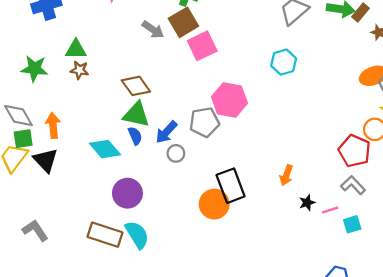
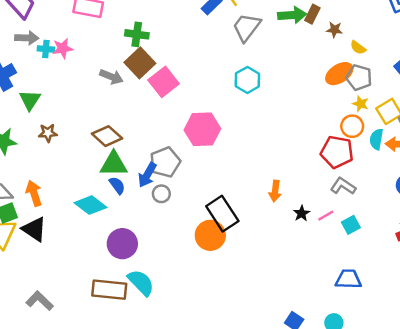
green triangle: (76, 49) -> (30, 100), moved, turned -45
gray pentagon: (204, 122) -> (165, 162), moved

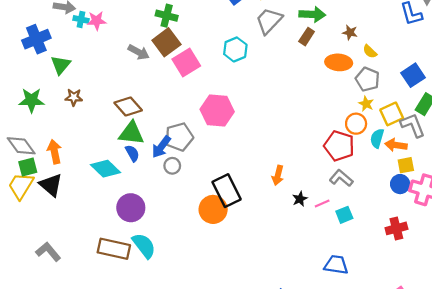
brown rectangle: (312, 14) -> (307, 37), moved
orange ellipse: (339, 74) -> (339, 62), moved, turned 30
cyan hexagon: (247, 80) -> (235, 49), moved

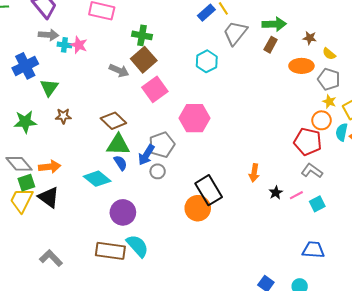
pink star: (97, 21) -> (79, 45), turned 30
pink square: (186, 62) -> (155, 89), moved
orange arrow: (54, 152) -> (50, 167), turned 100

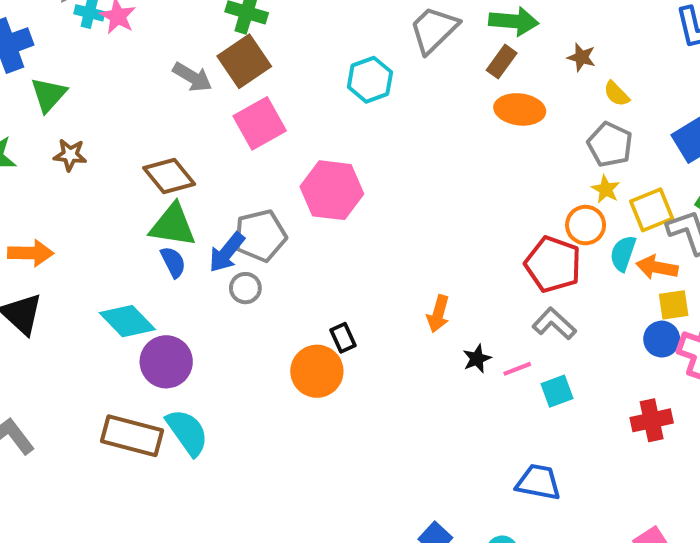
orange ellipse: (301, 66) -> (520, 109), moved
cyan diamond: (97, 179) -> (127, 321), moved
black rectangle: (209, 190) -> (343, 338), size x0.5

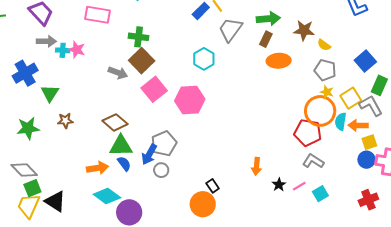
brown star: (581, 57) -> (304, 30), size x1.5
pink hexagon: (332, 190) -> (190, 100), moved
orange circle: (586, 225) -> (320, 111), size x1.6
orange arrow: (31, 253) -> (97, 168), moved

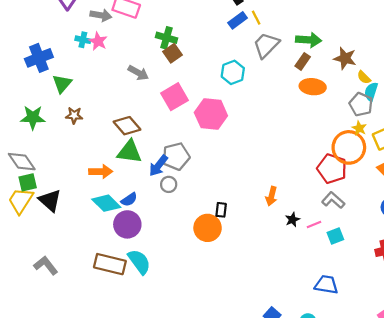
gray arrow: (46, 41) -> (101, 15), moved
brown square: (142, 61) -> (173, 53), moved, size x0.7
cyan semicircle: (341, 122) -> (371, 92), moved
blue semicircle: (124, 164) -> (129, 200), moved, turned 84
black rectangle: (213, 186) -> (221, 210), turned 32

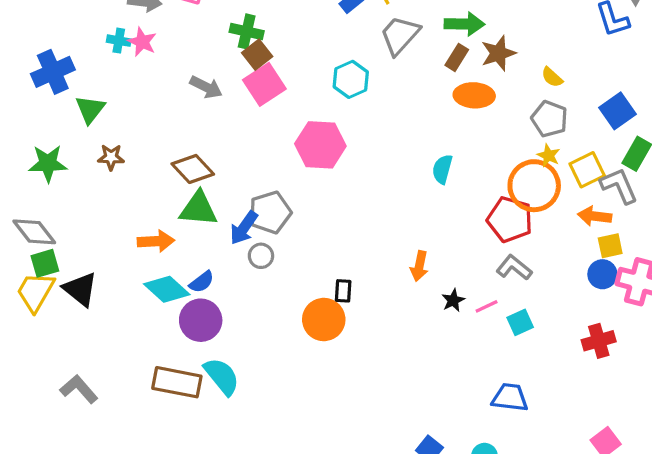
brown star: (345, 58) -> (498, 53), moved, turned -30
cyan semicircle: (371, 92) -> (442, 169), moved
pink square: (175, 97) -> (264, 84), moved

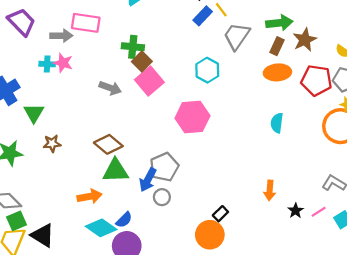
orange ellipse: (474, 95) -> (277, 72), moved
red pentagon: (510, 219) -> (316, 80), moved
black rectangle: (343, 291) -> (220, 214), turned 49

